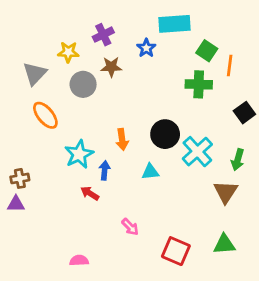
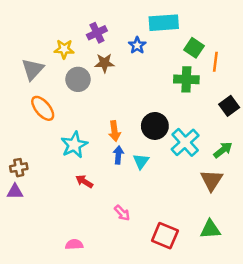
green arrow: (238, 160) -> (223, 150), turned -144
blue arrow: (105, 170) -> (118, 155), moved
cyan triangle: (150, 172) -> (141, 161), turned -48

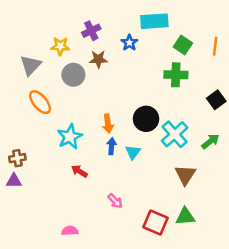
orange line: (215, 62) -> (215, 46), moved
brown triangle: (212, 180) -> (185, 175), moved
green triangle: (210, 229) -> (185, 216), moved

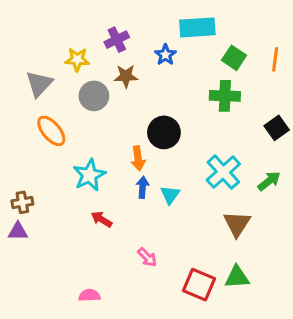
black circle: (146, 119) -> (164, 132), moved

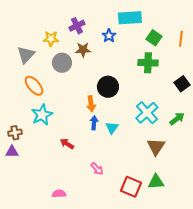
cyan star: (89, 175) -> (42, 115), moved

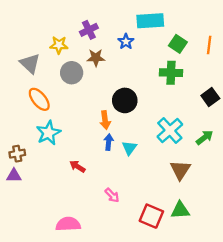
gray triangle: (26, 55) -> (30, 63), turned -30
pink semicircle: (59, 194) -> (68, 224), size x1.5

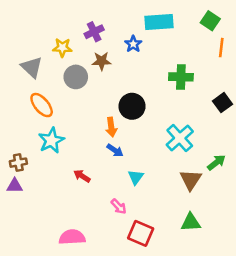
green square: (178, 44) -> (210, 21), moved
green arrow: (205, 137) -> (216, 163), moved
blue arrow: (109, 142) -> (115, 150), turned 119
cyan triangle: (129, 148) -> (136, 177), moved
red square: (151, 216) -> (141, 233), moved

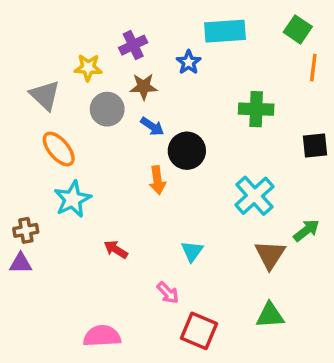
black square: (222, 103) -> (315, 146), turned 30
blue arrow: (115, 150) -> (152, 126), moved

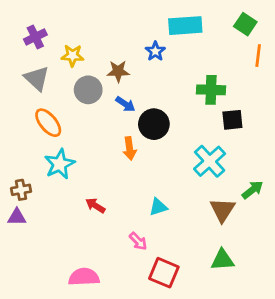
purple cross: (133, 45) -> (35, 37), moved
black square: (315, 146) -> (232, 120), moved
cyan triangle: (192, 251) -> (158, 207), turned 36

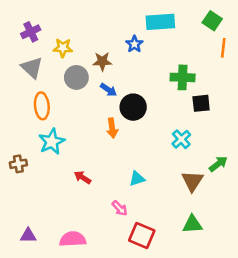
orange ellipse: (48, 123) -> (42, 106), turned 35
cyan cross: (210, 161) -> (181, 139), size x0.7
purple triangle: (17, 217) -> (28, 235), moved

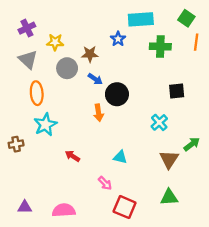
green cross: (183, 77) -> (160, 46), moved
cyan triangle: (137, 179) -> (120, 157), turned 32

